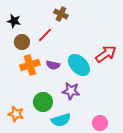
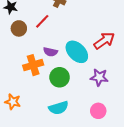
orange cross: (30, 65) -> (33, 65), moved
purple star: (71, 91) -> (99, 77), moved
green circle: (43, 102) -> (60, 77), moved

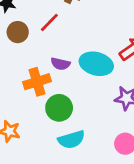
cyan ellipse: (77, 52) -> (96, 64), turned -30
green circle: (60, 77) -> (59, 108), moved

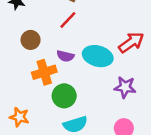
red line: (49, 22) -> (68, 20), moved
brown circle: (18, 32) -> (31, 40), moved

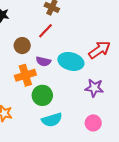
brown circle: (31, 40) -> (22, 46), moved

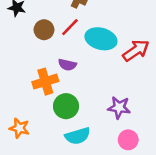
brown circle: (22, 46) -> (44, 30), moved
cyan ellipse: (71, 61) -> (101, 39), moved
purple star: (94, 88) -> (119, 107), moved

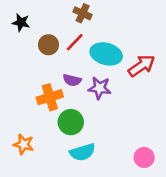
purple star: (119, 107) -> (100, 88), moved
pink circle: (128, 140) -> (144, 157), moved

